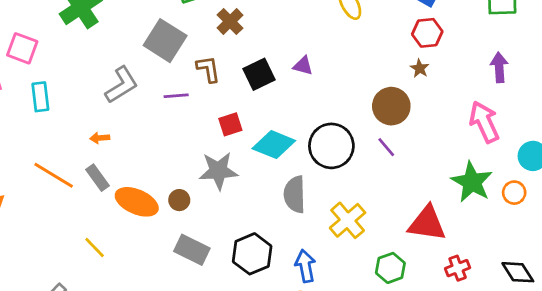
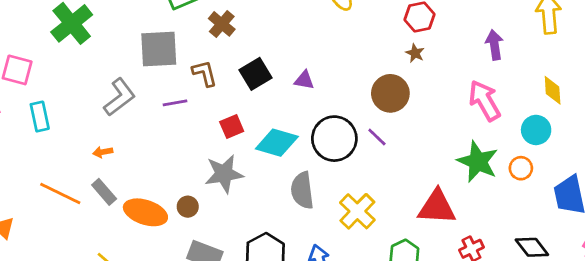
gray square: (165, 41) -> (159, 49), turned -30
purple triangle: (303, 66) -> (304, 80), moved
purple line: (386, 147) -> (377, 137), moved

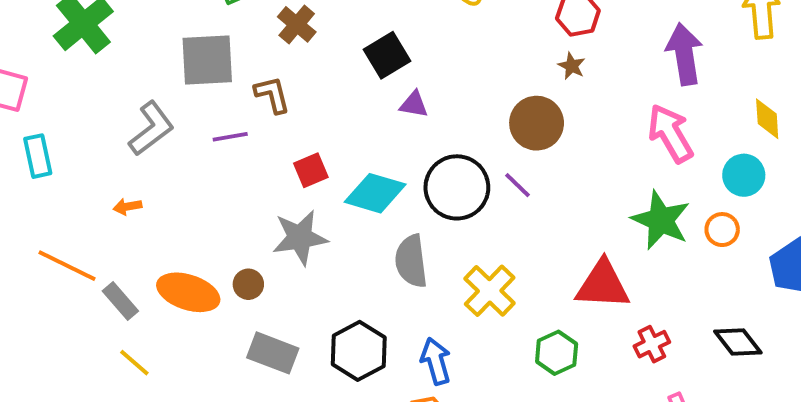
purple arrow: (494, 45) -> (684, 54), size x1.4
black square: (256, 74) -> (387, 55), moved
gray rectangle: (104, 192) -> (120, 301), moved

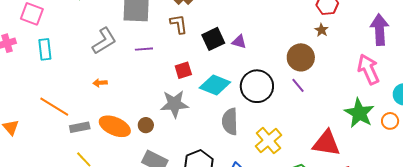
black square: (387, 55) -> (213, 39), moved
brown L-shape: (272, 95) -> (179, 24), moved
purple line: (517, 185) -> (298, 85), moved
orange arrow: (127, 207) -> (100, 83), moved
gray rectangle: (120, 301) -> (80, 127), turned -66

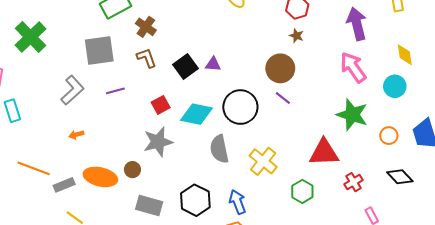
orange circle: (390, 121) -> (389, 136), moved

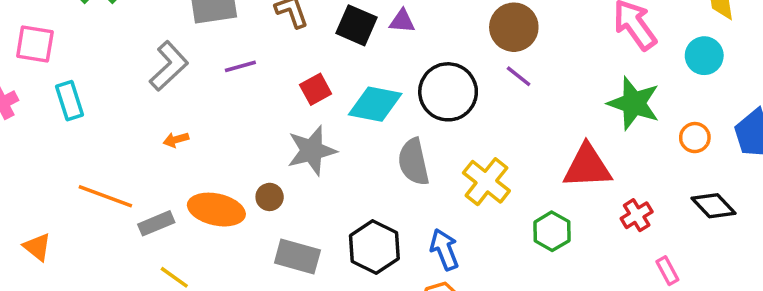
black square: (186, 67) -> (356, 25), turned -30

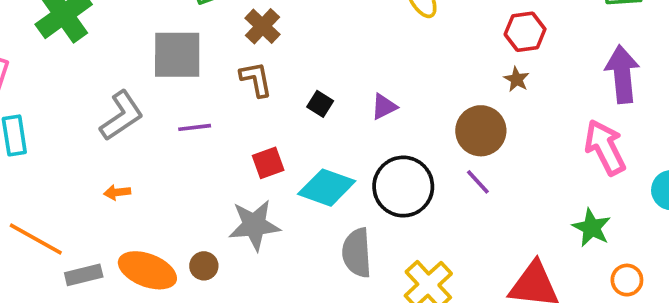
purple triangle: (402, 21) -> (384, 107), moved, turned -40
black square: (356, 25) -> (320, 104), size x0.6
green star: (634, 103) -> (592, 228), size x0.7
orange circle: (695, 138) -> (627, 280), moved

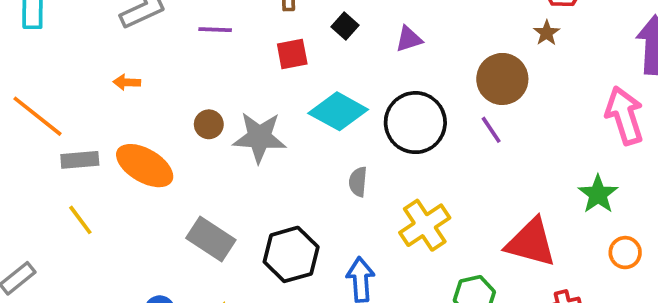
red square: (268, 163) -> (292, 54), moved
gray semicircle: (357, 253) -> (358, 182), size x0.6
brown circle: (204, 266) -> (209, 124), moved

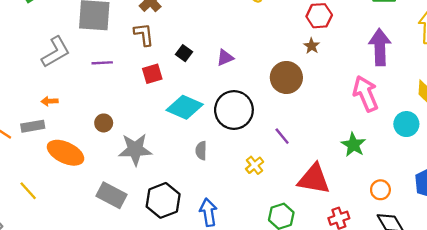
purple line: (491, 130) -> (282, 136), moved
gray star: (259, 137) -> (135, 149), moved
gray rectangle: (80, 160) -> (33, 126), moved
yellow cross: (425, 225) -> (255, 165), moved, size x0.6
orange circle: (625, 253) -> (380, 190), moved

